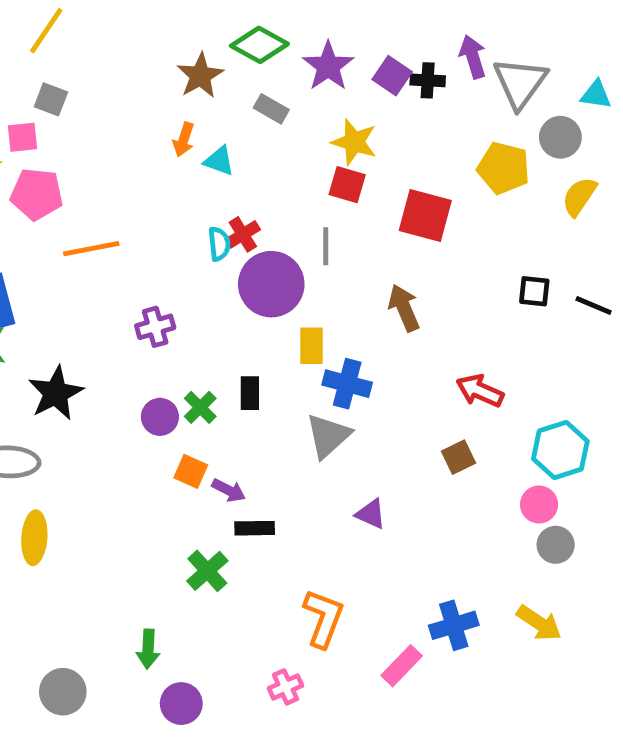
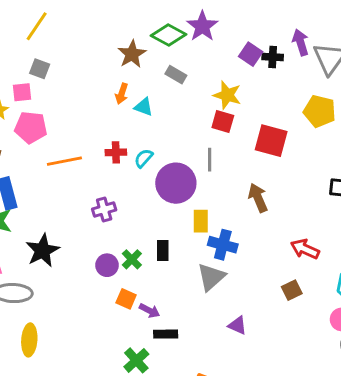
purple star: (328, 66) -> (202, 26), moved
red cross: (243, 234) -> (116, 152), moved, turned 30
cyan semicircle: (219, 244) -> (144, 158), turned -132

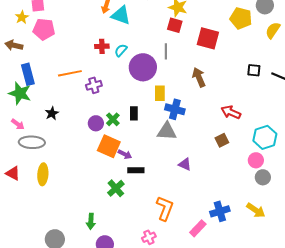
cyan triangle: (144, 107) -> (121, 15), size x1.5
orange line: (64, 161) -> (70, 73), moved
black star: (42, 251) -> (52, 113), size x0.6
gray triangle: (211, 277) -> (167, 131), turned 45
orange square: (126, 299) -> (109, 146), size x1.6

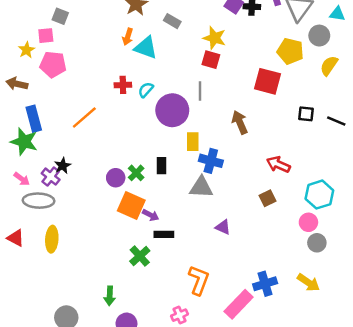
red square: (208, 38) -> (267, 81), moved
orange line: (70, 73) -> (84, 117), turned -30
purple cross: (94, 85) -> (51, 177), moved, turned -35
pink rectangle: (198, 228) -> (239, 304), size x1.4

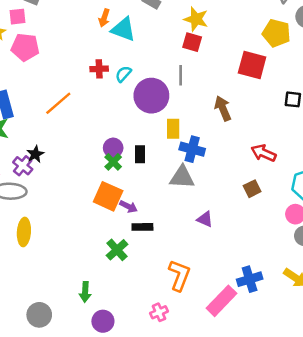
purple circle: (116, 178) -> (113, 148), moved

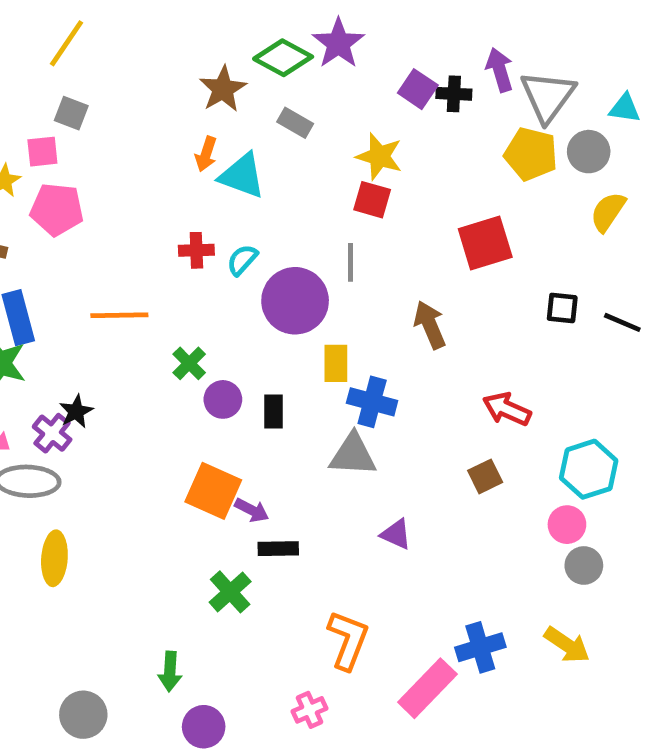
yellow pentagon: (276, 33) -> (531, 154), moved
red square: (252, 65) -> (485, 243), turned -32
orange line: (58, 103) -> (119, 315), turned 40
green cross: (113, 162) -> (189, 363), moved

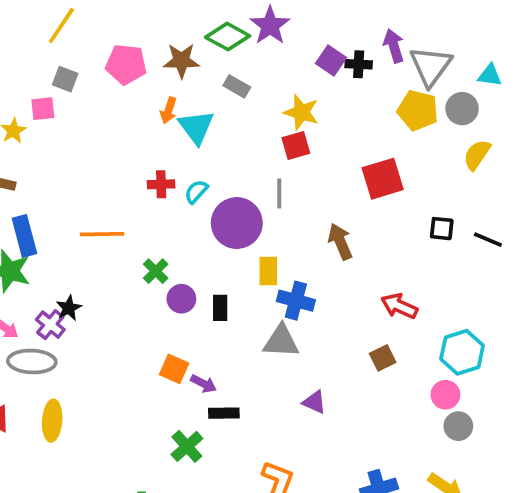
brown star: (223, 89) -> (181, 61), turned 30
cyan triangle: (242, 176) -> (196, 127), turned 33
red square: (372, 200) -> (296, 145), turned -32
pink pentagon: (57, 209) -> (126, 64), moved
orange square: (213, 491) -> (174, 369), size x0.7

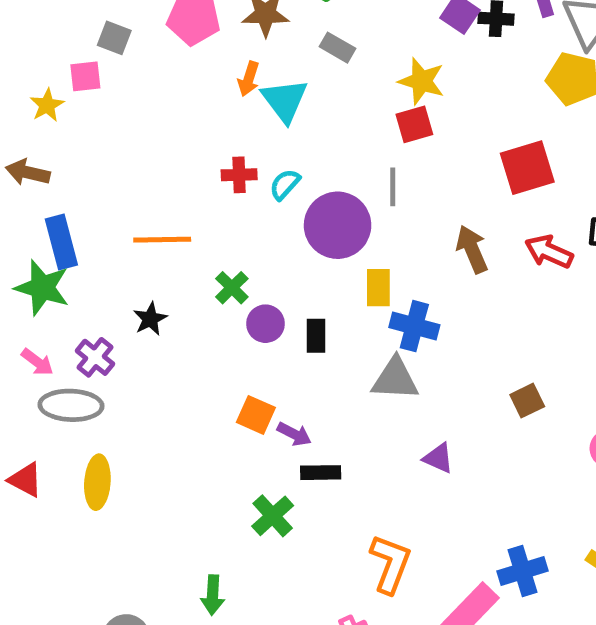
red arrow: (399, 306) -> (549, 252), moved
black star: (69, 308) -> (150, 319), moved

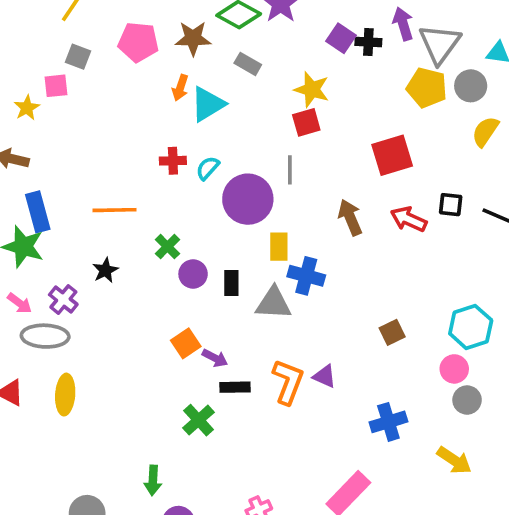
cyan triangle: (285, 100) -> (208, 104), turned 36
gray triangle: (395, 379) -> (273, 303), moved
orange square: (256, 415) -> (186, 343), turned 32
orange L-shape: (390, 564) -> (288, 382), moved
blue cross: (522, 571) -> (388, 422), moved

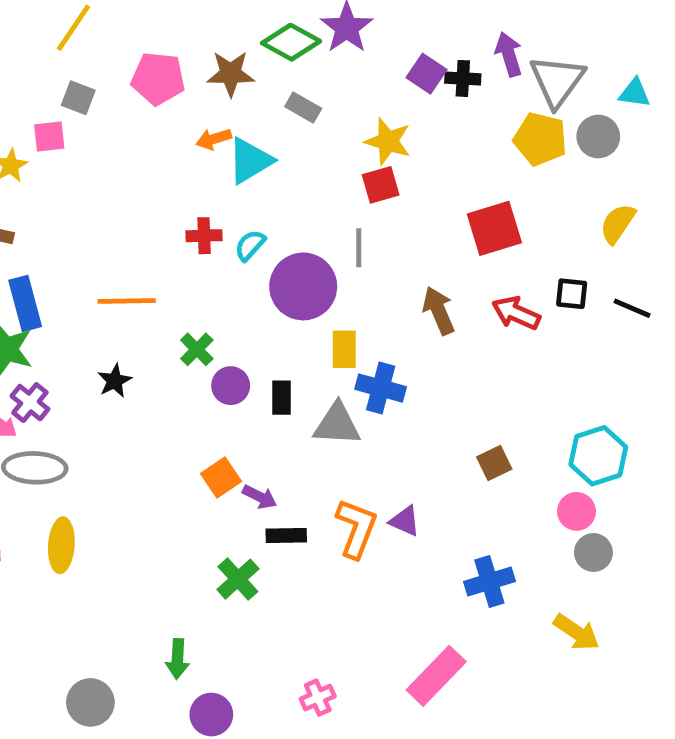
orange arrow: (180, 88) -> (214, 139), turned 55
yellow semicircle: (485, 132) -> (618, 224), moved
purple cross: (63, 300) -> (30, 403), moved

